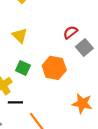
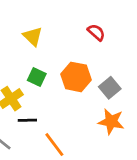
red semicircle: (70, 32) -> (96, 32), turned 80
gray square: (84, 47) -> (110, 88), moved

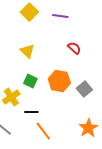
black line: (27, 120) -> (31, 112), moved
orange star: (111, 122) -> (88, 128), moved, turned 30

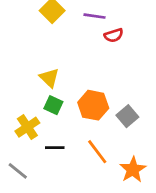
red semicircle: (74, 48) -> (114, 35), moved, turned 120
yellow triangle: (27, 51) -> (49, 78), moved
orange line: (43, 131) -> (97, 152), moved

